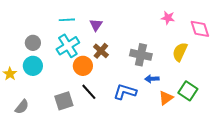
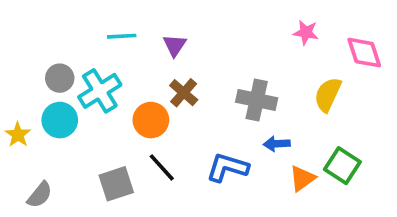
cyan cross: (68, 46) -> (100, 91), moved

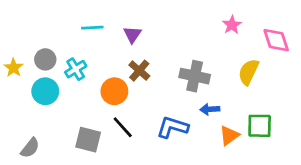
pink star: (306, 33) -> (232, 25), turned 30
cyan cross: (100, 91) -> (76, 69), size x0.7
yellow star: (18, 135) -> (13, 68), moved
green square: (342, 166) -> (260, 126), turned -32
gray square: (116, 184) -> (88, 140), turned 32

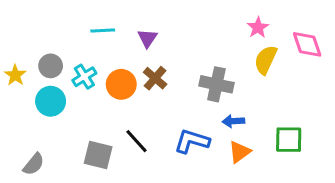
yellow semicircle: (249, 72) -> (266, 60), moved
orange circle: (114, 91) -> (121, 84), moved
orange triangle: (229, 135) -> (240, 152), moved

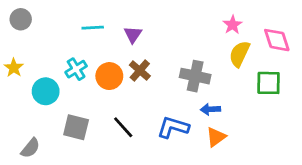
gray circle: (51, 66) -> (21, 19), moved
green square: (289, 140) -> (269, 83), moved
gray square: (98, 155) -> (76, 127), moved

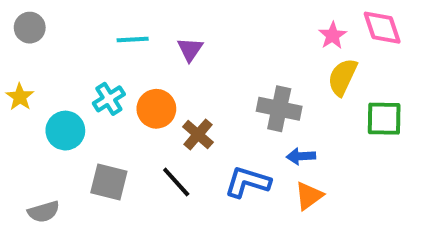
pink diamond: (277, 40) -> (382, 28), moved
brown cross: (140, 70) -> (198, 134), moved
gray semicircle: (30, 148) -> (44, 212), turned 35

